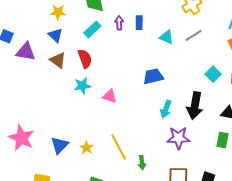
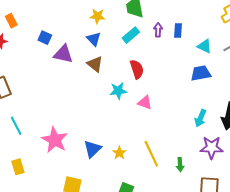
red semicircle: (85, 59) -> (137, 69), moved
blue trapezoid: (153, 76) -> (201, 73), moved
green arrow: (142, 163) -> (180, 165), moved

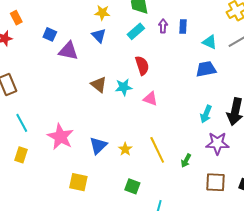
brown triangle: (95, 64) -> (99, 85), moved
green arrow: (180, 165) -> (186, 161), turned 32
yellow rectangle: (18, 167) -> (21, 155), moved, turned 35

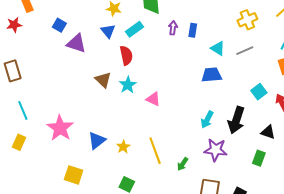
cyan rectangle: (136, 31) -> (134, 29), moved
red semicircle: (142, 66) -> (126, 55), moved
cyan star: (124, 87) -> (128, 85), turned -30

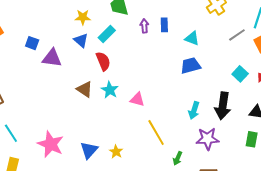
gray line: (245, 51) -> (237, 35), moved
yellow line: (155, 151) -> (156, 132), moved

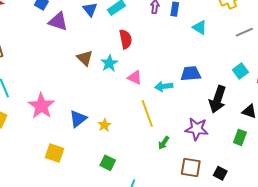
red semicircle: (103, 61) -> (126, 39), moved
blue trapezoid: (191, 66) -> (191, 74), moved
cyan arrow: (194, 110) -> (164, 86), moved, turned 54

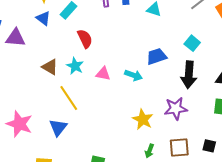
cyan square: (240, 71) -> (192, 43), moved
cyan arrow: (164, 86) -> (134, 75), turned -138
yellow line: (147, 113) -> (69, 98), moved
yellow star: (104, 125) -> (143, 119), moved, size x1.5
green arrow: (164, 143) -> (149, 151), moved

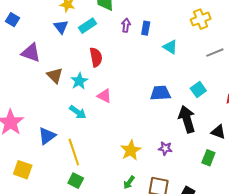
purple triangle: (15, 38) -> (31, 53), moved
cyan arrow: (134, 75) -> (78, 112), moved
black arrow: (189, 75) -> (187, 119), turned 144
yellow line: (69, 98) -> (74, 152), moved
purple star: (176, 109) -> (165, 148), size x0.6

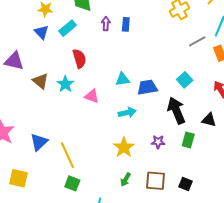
cyan triangle: (170, 47) -> (123, 79), moved, turned -35
cyan arrow: (78, 112) -> (127, 113), moved, turned -42
green rectangle: (208, 158) -> (188, 140), moved

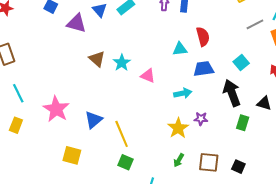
red semicircle: (79, 59) -> (203, 37), moved
purple triangle: (14, 61) -> (77, 23), moved
cyan triangle: (123, 79) -> (180, 49), moved
purple star: (158, 142) -> (201, 119), moved

